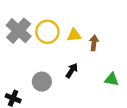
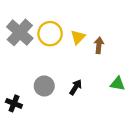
yellow triangle: (74, 35) -> (78, 37), turned -40
black arrow: (72, 71) -> (76, 87), moved

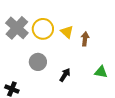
yellow triangle: (78, 37) -> (67, 32), turned -32
gray circle: (44, 86) -> (38, 62), moved

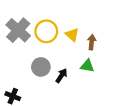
green triangle: (101, 72) -> (87, 66), moved
black arrow: (65, 75) -> (61, 76), moved

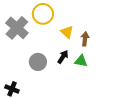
yellow circle: (46, 31) -> (43, 14), moved
black arrow: (61, 76) -> (63, 57), moved

